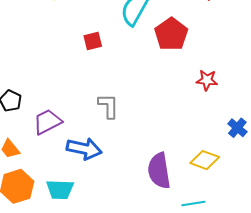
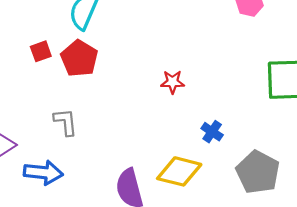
red pentagon: (171, 34) -> (79, 58), moved
yellow diamond: (205, 160) -> (179, 171), size x1.4

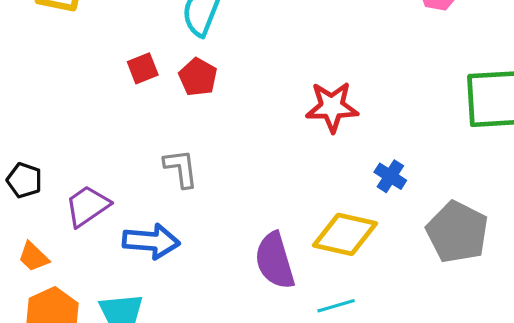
red pentagon: (79, 58) -> (198, 77), size x0.7
red star: (173, 82) -> (332, 107), size x1.5

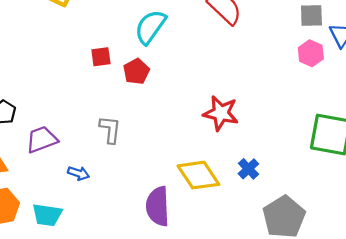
yellow diamond: (345, 234) -> (198, 175), moved, turned 30
blue arrow: (151, 241) -> (78, 173), size x0.6

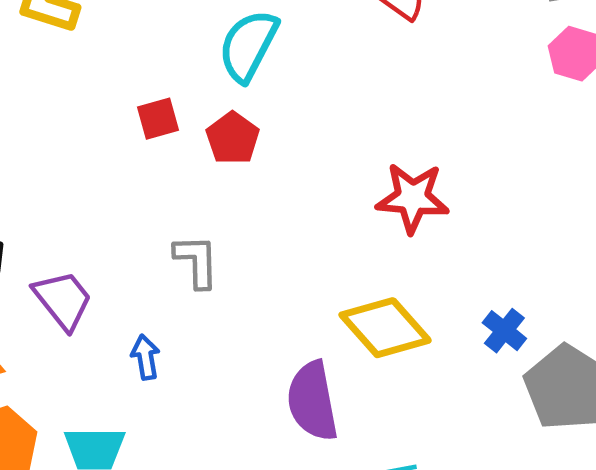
purple trapezoid: (42, 139) -> (63, 300), turned 80
blue cross: (248, 169) -> (504, 331), moved
blue arrow: (78, 173) -> (145, 357), turned -110

